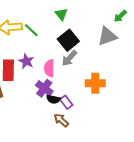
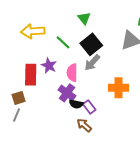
green line: (31, 30) -> (63, 42), moved

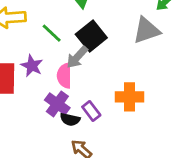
gray arrow: (92, 63) -> (77, 57), moved
purple rectangle: (89, 107) -> (91, 111), moved

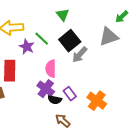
gray arrow: (77, 57) -> (80, 55), moved
purple star: (32, 66) -> (27, 47), moved
orange cross: (129, 97) -> (97, 101), moved, turned 36

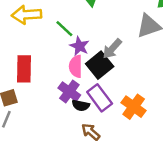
black square: (70, 41) -> (100, 65), moved
purple star: (27, 47) -> (79, 46), moved
purple rectangle: (70, 94) -> (100, 98), size x1.5

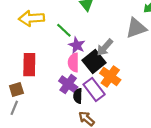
black semicircle: (81, 105) -> (78, 96), turned 80
orange cross: (134, 107) -> (110, 77), moved

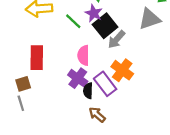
purple star: (77, 45) -> (94, 13), moved
black square: (94, 61) -> (105, 26), moved
gray line: (14, 108) -> (21, 103), turned -40

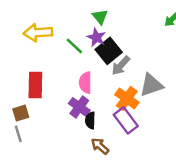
gray triangle: (150, 19) -> (151, 85), moved
purple rectangle: (105, 84) -> (126, 120), moved

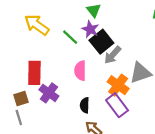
yellow arrow: (38, 33) -> (37, 25), turned 40
purple cross: (79, 107) -> (49, 93), moved

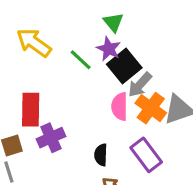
pink semicircle: (80, 71) -> (120, 107), moved
orange cross: (118, 85) -> (151, 108), moved
purple cross: (49, 93) -> (51, 138), turned 30

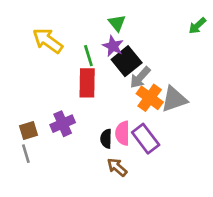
green line: (81, 60) -> (88, 56), turned 30
pink semicircle: (120, 107) -> (122, 133), moved
red rectangle: (31, 110) -> (87, 83), moved

